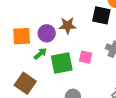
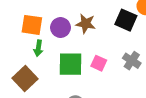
green arrow: (40, 54) -> (38, 48), moved, turned 128

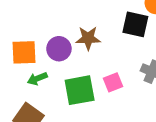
green arrow: (38, 48) -> (37, 79), turned 70
pink square: (99, 63) -> (113, 82), turned -35

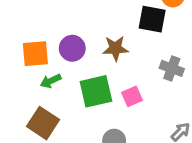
brown star: (88, 38) -> (115, 48), moved
pink square: (113, 82) -> (132, 96), moved

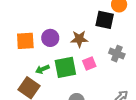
green arrow: (51, 81) -> (42, 69), moved
pink square: (132, 96) -> (89, 64), moved

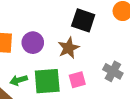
black square: (105, 20) -> (83, 20), moved
brown star: (79, 39) -> (69, 48), turned -30

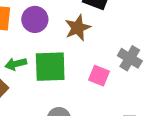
pink square: (77, 80) -> (99, 76), moved, turned 35

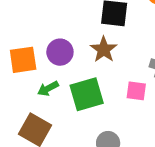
green arrow: (16, 64) -> (48, 89), moved

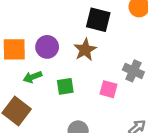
green square: (87, 94) -> (65, 86), size x0.6

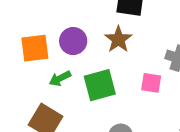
green square: (65, 86) -> (100, 85), size x1.5

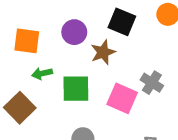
purple circle: (73, 41) -> (74, 32), moved
pink square: (151, 83) -> (122, 98), size x1.5

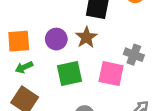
purple circle: (74, 32) -> (56, 39), moved
green arrow: (42, 73) -> (24, 67), moved

